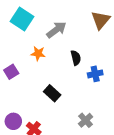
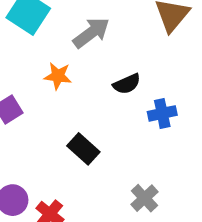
black semicircle: (76, 58) -> (127, 84), turned 80

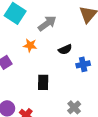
black rectangle: (83, 149) -> (43, 82), turned 49

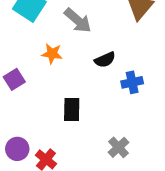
gray arrow: (47, 23) -> (78, 20), turned 78

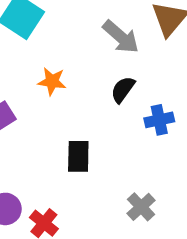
gray arrow: (78, 20) -> (121, 37), moved
black semicircle: (105, 60) -> (123, 89), turned 150

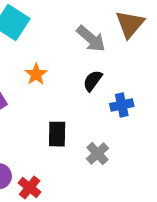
orange star: (52, 81) -> (36, 74), turned 30
gray cross: (141, 207) -> (98, 154), moved

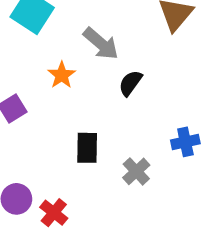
gray arrow: (91, 39) -> (101, 44), moved
blue cross: (122, 105) -> (185, 142), moved

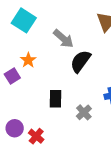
orange star: (62, 75) -> (28, 60), moved
black semicircle: (130, 83) -> (80, 61), size x1.5

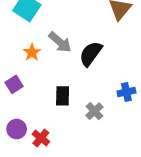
gray arrow: (63, 39) -> (60, 42), moved
purple square: (12, 76) -> (14, 84), moved

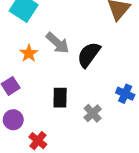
blue cross: (126, 92) -> (125, 94), turned 36
purple circle: (17, 129) -> (13, 120), moved

